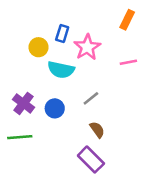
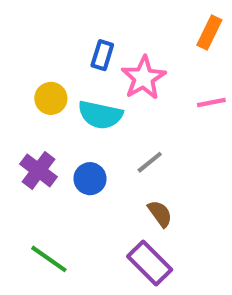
yellow circle: (38, 47) -> (51, 98), moved
green line: (20, 137) -> (49, 259), moved, turned 40

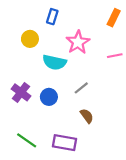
blue rectangle: (102, 55) -> (52, 17), moved
yellow circle: (51, 98) -> (30, 39), moved
purple rectangle: (150, 263) -> (65, 143), moved, turned -35

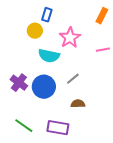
yellow circle: (30, 39) -> (35, 31), moved
blue circle: (49, 97) -> (44, 87), size x1.5
brown semicircle: (87, 116) -> (78, 104), turned -56

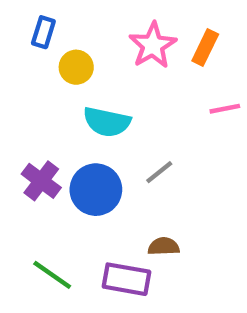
blue rectangle: (47, 15) -> (43, 32), moved
orange rectangle: (102, 16) -> (205, 48), moved
pink star: (70, 38) -> (153, 45), moved
brown semicircle: (78, 104) -> (164, 246), moved

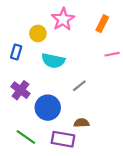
blue rectangle: (43, 32) -> (16, 52), moved
pink star: (153, 45) -> (63, 19), moved
blue circle: (96, 190) -> (48, 108), moved

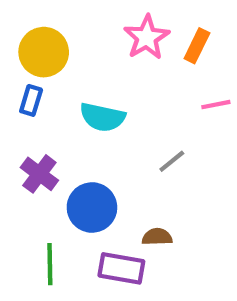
pink star: (63, 19) -> (147, 37), moved
yellow circle: (38, 33) -> (44, 52), moved, size x1.5
gray line: (79, 86) -> (172, 161), moved
green line: (26, 137) -> (50, 264), turned 54

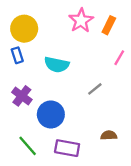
blue rectangle: (31, 100) -> (17, 55), turned -35
pink line: (216, 105) -> (119, 58), turned -49
brown semicircle: (157, 237) -> (109, 135), moved
green line: (50, 264) -> (28, 146), turned -40

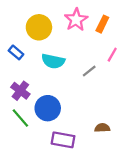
yellow circle: (24, 29) -> (39, 27), moved
blue rectangle: (17, 55) -> (16, 52), turned -32
gray line: (95, 89) -> (89, 71), moved
green line: (28, 146) -> (20, 118), moved

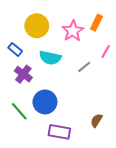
pink star: (76, 20) -> (73, 31), moved
purple cross: (20, 91) -> (23, 74), moved
brown semicircle: (102, 128) -> (96, 120), turned -56

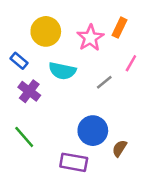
blue circle: (45, 102) -> (93, 131), moved

